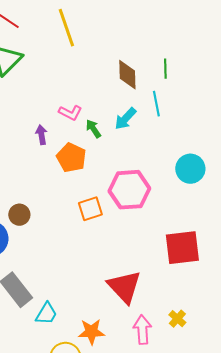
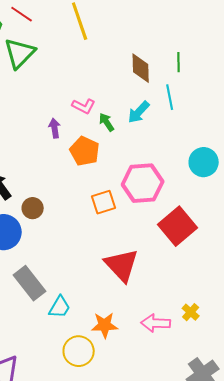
red square: (182, 248) -> (178, 226), moved, turned -33
red triangle: (124, 287) -> (122, 265), moved
pink arrow: (142, 330) -> (156, 323), turned -84

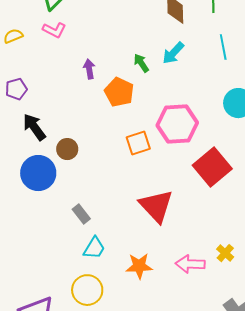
cyan line: (170, 97) -> (223, 47), moved
pink L-shape: (84, 106) -> (54, 30), moved
gray rectangle: (30, 283) -> (81, 214), moved, size x0.6
yellow circle: (79, 351) -> (87, 290), moved

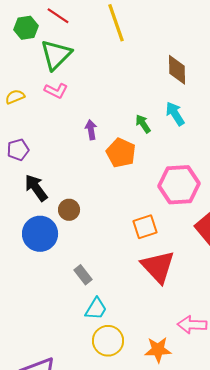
cyan arrow: (173, 53) -> (175, 114), turned 105
orange square: (138, 143) -> (145, 227), moved
orange star: (139, 266) -> (158, 350), moved
yellow circle: (87, 290) -> (108, 341), moved

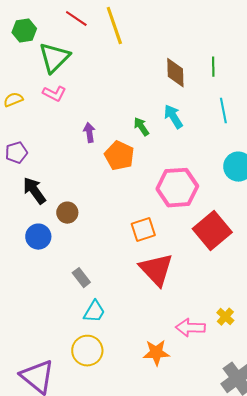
red line: (58, 16) -> (76, 19), moved
blue circle: (40, 234) -> (38, 237), size x0.7
yellow circle: (108, 341) -> (87, 351), moved

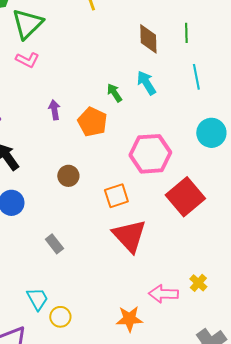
purple arrow: (89, 133) -> (54, 110), moved
brown circle: (67, 213) -> (68, 176), moved
cyan trapezoid: (94, 312) -> (37, 299), moved, turned -60
yellow circle: (87, 351) -> (60, 317), size x0.7

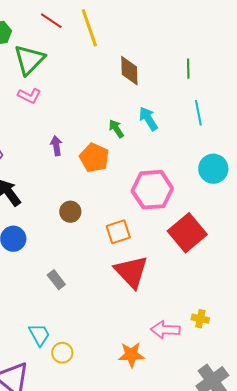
brown diamond: (148, 39) -> (129, 71), moved
yellow cross: (198, 283) -> (200, 319), turned -30

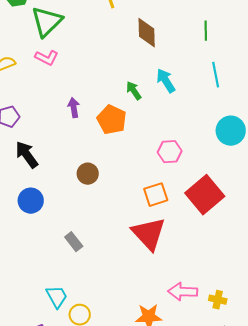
pink hexagon: (152, 190) -> (170, 152), size x0.6
orange square: (118, 232) -> (156, 195), moved
yellow cross: (200, 319) -> (218, 300), moved

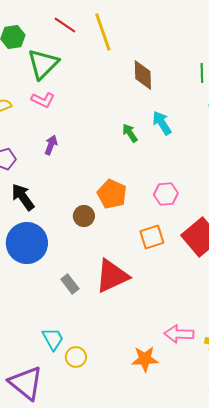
purple arrow: (74, 108) -> (51, 145), moved, turned 30
orange pentagon: (112, 120) -> (112, 194), moved
blue circle: (31, 201) -> (27, 243), size x1.6
red triangle: (149, 234) -> (112, 276), moved, turned 48

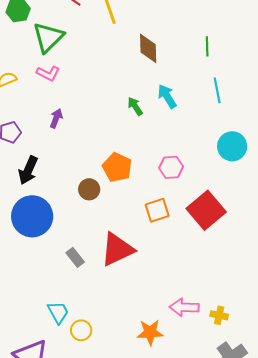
black arrow: (23, 197) -> (28, 170), turned -120

